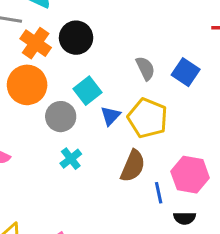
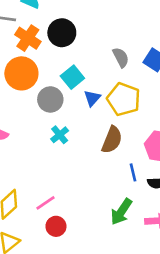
blue line: (159, 193) -> (133, 172), moved

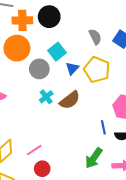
orange cross: (28, 38) -> (22, 20), turned -36
brown semicircle: (112, 140) -> (70, 100), moved, turned 30

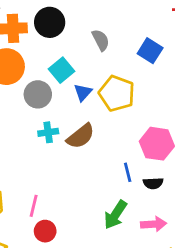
gray semicircle: (95, 37) -> (101, 40), moved
cyan cross: (46, 97) -> (48, 132), turned 32
pink line: (34, 150) -> (34, 206), turned -42

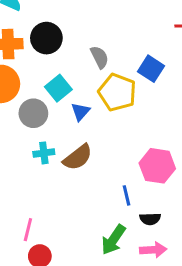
yellow pentagon: (117, 93) -> (117, 92), moved
black semicircle: (153, 183) -> (150, 219), moved

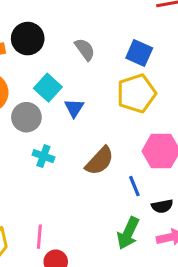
yellow pentagon: (117, 92) -> (136, 93), moved, turned -30
cyan cross: (44, 153) -> (43, 156), turned 36
brown semicircle: (78, 157) -> (100, 161), moved

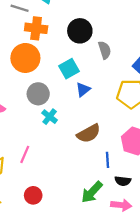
black circle: (28, 39) -> (80, 31), moved
gray circle: (26, 117) -> (38, 94), moved
pink line: (39, 237) -> (25, 154), moved

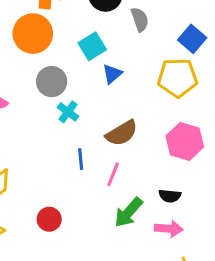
pink line: (25, 154) -> (113, 174), moved
blue line: (108, 160) -> (81, 159), moved

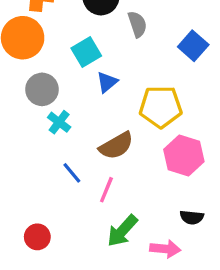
yellow pentagon: (178, 78) -> (161, 107), moved
blue line: (81, 159) -> (72, 173), turned -35
black semicircle: (170, 196) -> (192, 217), moved

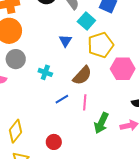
cyan square: (86, 52) -> (86, 21), moved
gray circle: (42, 89) -> (16, 59), moved
blue line: (72, 173) -> (62, 99), turned -64

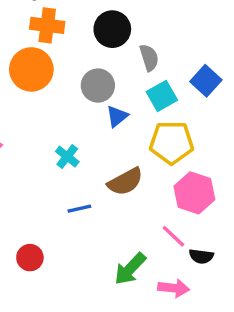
gray circle: (16, 59) -> (98, 86), moved
pink line: (85, 102) -> (173, 236), moved, turned -70
red circle: (54, 142) -> (30, 258), moved

